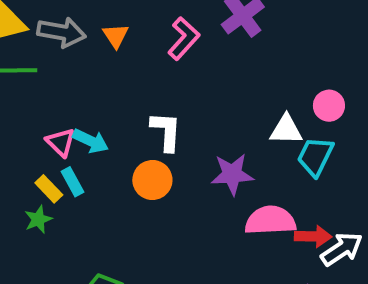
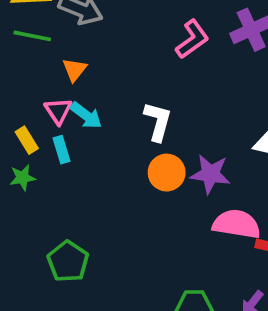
orange triangle: (116, 36) -> (75, 70), moved
orange circle: (152, 180) -> (167, 173), moved
yellow rectangle: (49, 189) -> (27, 140), moved

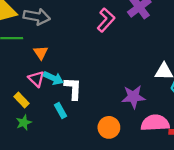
white L-shape: (158, 121) -> (73, 88), moved
cyan rectangle: (61, 150) -> (61, 111), moved
orange circle: (167, 173) -> (109, 127), moved

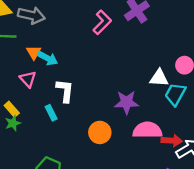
cyan arrow: (53, 78) -> (48, 58), moved
yellow rectangle: (22, 100) -> (12, 109), moved

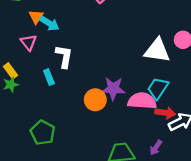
white triangle: (159, 78) -> (157, 51), size x1.4
cyan trapezoid: (175, 94) -> (158, 88), moved
purple star: (127, 102) -> (113, 89), moved

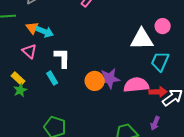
cyan trapezoid: (158, 88) -> (160, 61), moved
orange circle: (95, 100) -> (95, 81), moved

